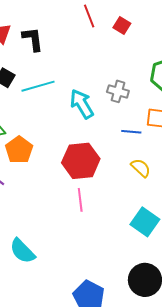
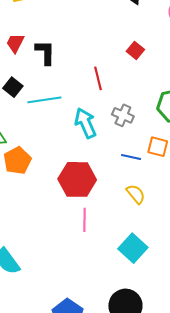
red line: (89, 16) -> (98, 78), moved
pink line: (80, 200) -> (84, 220), moved

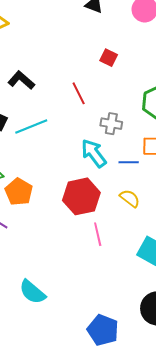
black L-shape: (45, 52) -> (21, 80), turned -36
cyan arrow: (85, 123) -> (94, 153), moved
yellow semicircle: (136, 194) -> (130, 198), moved

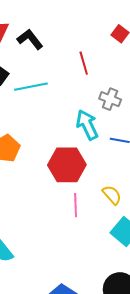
yellow semicircle: (130, 198) -> (112, 195), moved

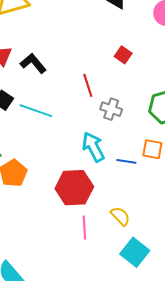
cyan line: (31, 87) -> (36, 111), turned 32
gray cross: (110, 99) -> (111, 109), moved

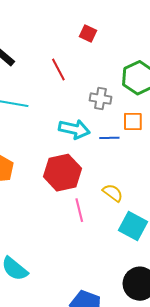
gray cross: (111, 109) -> (100, 99), moved
cyan arrow: (93, 147) -> (74, 129), turned 140

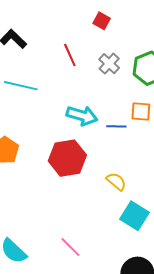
gray cross: (100, 99) -> (109, 64), moved, turned 30
pink line: (79, 210) -> (70, 247), moved, turned -35

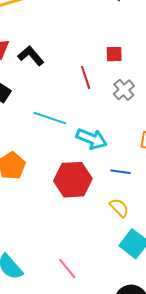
red square: (102, 21) -> (114, 54), moved, turned -36
cyan line: (21, 86) -> (50, 118), moved
blue line: (116, 126) -> (121, 172), moved

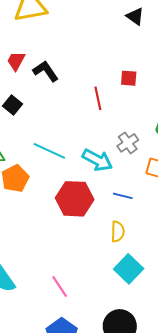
gray cross: (124, 90) -> (128, 143), moved
cyan line: (50, 118) -> (49, 151), moved
yellow semicircle: (119, 208) -> (118, 232), turned 40

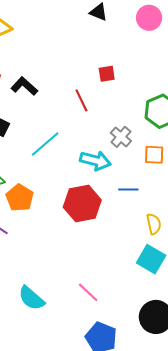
cyan line: (49, 151) -> (45, 144), moved, turned -52
yellow semicircle: (118, 232) -> (154, 224), moved

